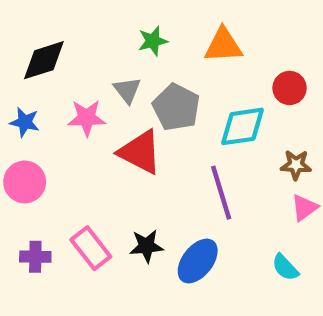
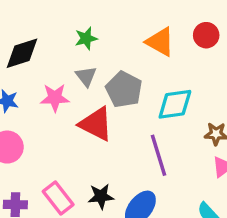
green star: (153, 41) -> (86, 38), moved
orange triangle: (223, 45) -> (160, 42), turned 32
red circle: (290, 88) -> (206, 35), moved

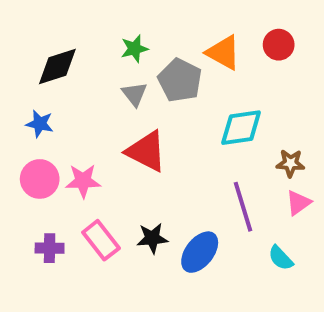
gray pentagon: (124, 89) -> (180, 80), moved
pink star: (55, 98) -> (83, 181), moved
purple line: (158, 155) -> (243, 207), moved

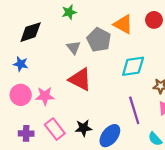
green star: (134, 49) -> (69, 12), moved

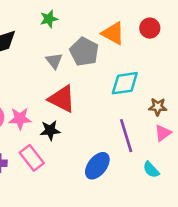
black star: (83, 128) -> (50, 130), moved

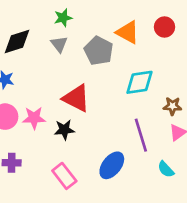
gray triangle: (54, 61) -> (59, 44), moved
pink rectangle: (32, 158) -> (64, 176), moved

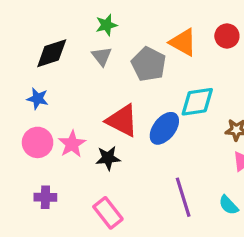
pink star: (34, 118) -> (72, 144), turned -30
purple line: (141, 135) -> (183, 197), moved
blue ellipse: (112, 165) -> (164, 128), moved

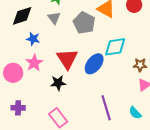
blue star: (38, 99) -> (33, 39), moved
red triangle: (122, 121) -> (67, 59), turned 30
pink star: (72, 144) -> (34, 63), moved

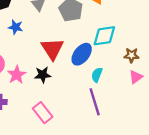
pink star: (34, 63) -> (17, 75), moved
cyan semicircle: (135, 113) -> (97, 75), moved, turned 64

